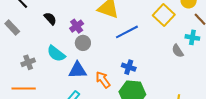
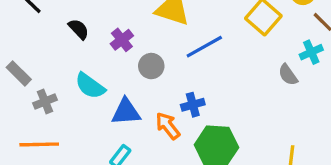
gray rectangle: (12, 27) -> (19, 73), moved
cyan cross: (192, 37) -> (311, 52), turned -32
gray circle: (83, 43) -> (151, 66), moved
blue cross: (129, 67) -> (193, 105), moved, turned -32

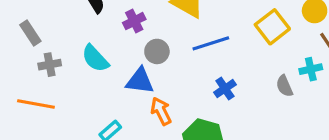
blue cross: (193, 105) -> (225, 89), moved, turned -30
blue triangle: (126, 112) -> (140, 81), moved

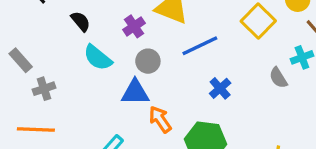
purple cross: (134, 21) -> (134, 26), moved
cyan semicircle: (95, 58) -> (98, 58), moved

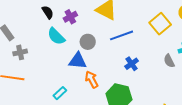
purple cross: (134, 26) -> (70, 17), moved

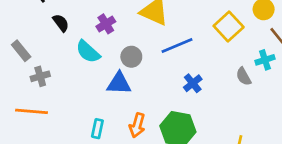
black semicircle: (48, 12) -> (61, 23), moved
orange arrow: (92, 79) -> (137, 125), moved, turned -132
cyan rectangle: (60, 93) -> (97, 129), turned -32

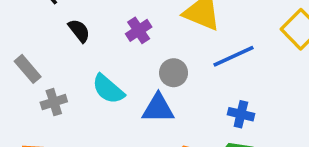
cyan semicircle: (88, 52) -> (108, 89), moved
blue cross: (193, 83) -> (241, 114), moved, turned -36

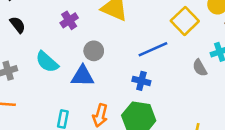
black semicircle: (79, 31) -> (18, 25), moved
blue line: (233, 56) -> (153, 49), moved

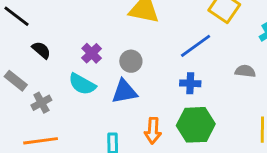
purple cross: (69, 20) -> (92, 53), moved
gray semicircle: (200, 68) -> (245, 71), moved, turned 138

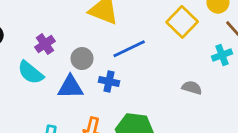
blue line: (196, 46) -> (129, 49), moved
blue cross: (190, 83) -> (109, 82), moved

